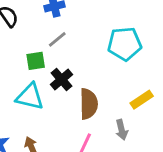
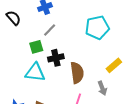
black cross: (61, 79) -> (56, 58), turned 35

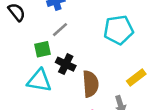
black cross: (56, 58) -> (66, 64), turned 35

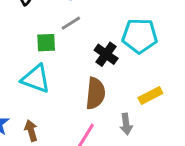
black cross: (66, 64) -> (106, 54), moved

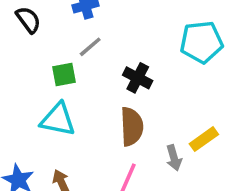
cyan pentagon: (140, 36) -> (201, 42), moved
yellow rectangle: (150, 95) -> (204, 139), moved

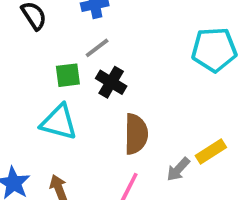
black cross: (138, 78) -> (111, 82), moved
gray arrow: (174, 158) -> (178, 169), turned 55

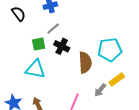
cyan pentagon: (214, 50) -> (110, 50), moved
brown semicircle: (136, 134) -> (85, 63), moved

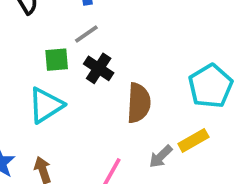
cyan pentagon: (110, 50) -> (210, 86), moved, turned -30
cyan triangle: (35, 69) -> (46, 105), turned -50

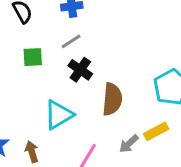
green square: (57, 60) -> (33, 57), moved
cyan triangle: (46, 105) -> (59, 115), moved

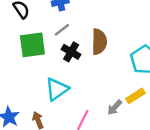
green square: (33, 57) -> (32, 45), size x1.6
brown semicircle: (112, 99) -> (99, 42), moved

